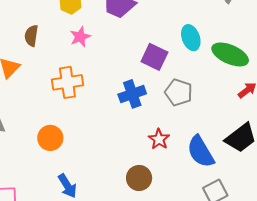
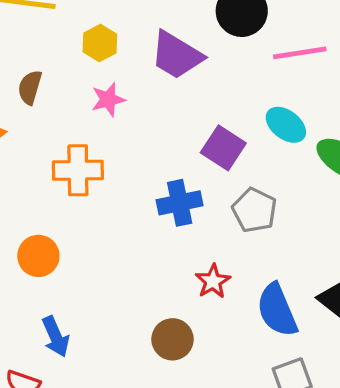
cyan ellipse: (191, 38) -> (286, 125), turned -40

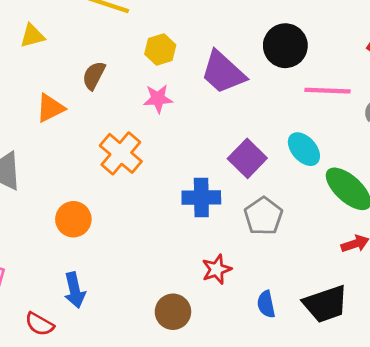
orange cross: (78, 170) -> (121, 153), turned 30
blue semicircle: (277, 310) -> (266, 304), size x0.6

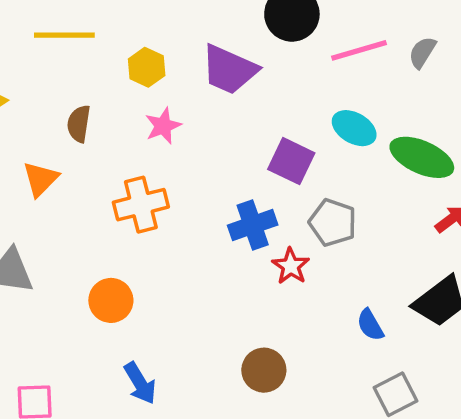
orange cross: (121, 153) -> (141, 205), turned -36
red star: (217, 269) -> (291, 266), moved

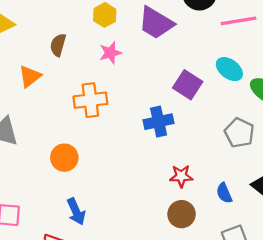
gray pentagon: (333, 223) -> (239, 133), moved
red star: (291, 266) -> (181, 176), moved, turned 30
brown circle: (264, 370) -> (182, 214), moved

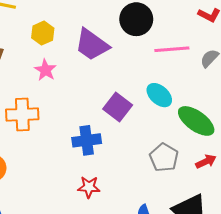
pink star: (110, 53) -> (45, 70), turned -30
red star: (181, 176) -> (89, 187), moved

